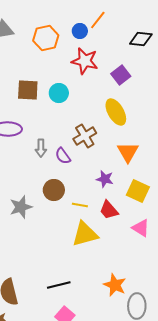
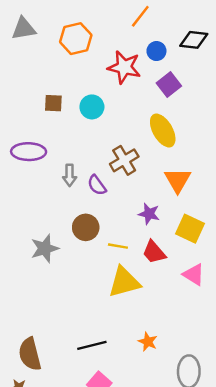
blue circle: (80, 31) -> (156, 51), moved
brown square: (28, 90) -> (53, 103), size x0.7
orange star: (115, 285) -> (148, 342), moved, size x0.7

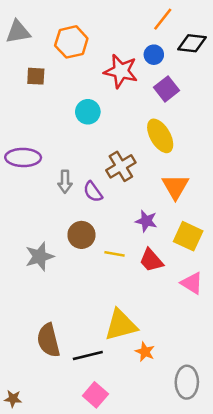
orange line: (140, 16) -> (163, 19), moved
brown square: (53, 103) -> (36, 76), moved
yellow triangle: (124, 282) -> (121, 325), moved
brown semicircle: (30, 354) -> (48, 340), moved

